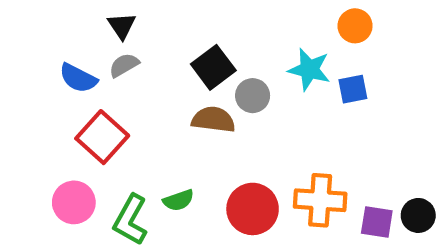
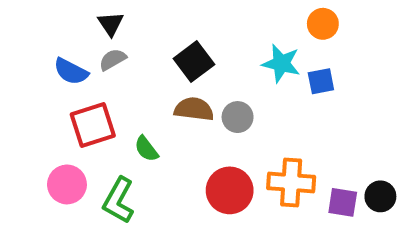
gray circle: (253, 96) -> (238, 117), moved
red square: (102, 137) -> (93, 125), turned 30
green semicircle: (178, 200) -> (146, 149), moved, turned 72

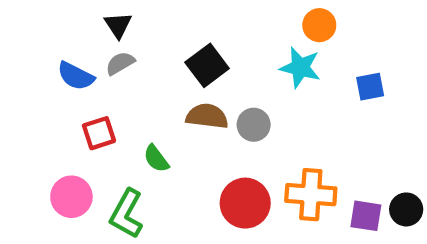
orange circle: (323, 24) -> (319, 25), moved
blue square: (321, 81) -> (370, 87), moved
red square: (93, 125) -> (99, 133), size x0.7

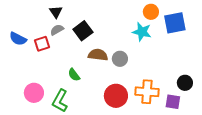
black square: (207, 65) -> (83, 31), moved
blue semicircle: (76, 76) -> (18, 39), moved
blue square: (370, 87) -> (175, 23), moved, size x1.6
red square: (99, 133) -> (42, 44), moved
black circle: (406, 209) -> (185, 83), moved

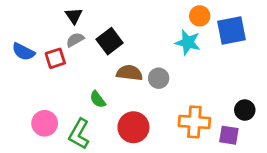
red circle: (116, 96) -> (133, 127), moved

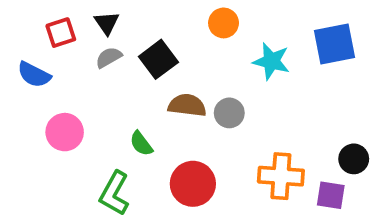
orange circle: (200, 16) -> (224, 23), moved
red square: (55, 58) -> (61, 33), moved
pink circle: (45, 123) -> (65, 132), moved

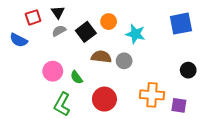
orange circle: (224, 23) -> (109, 22), moved
cyan star: (271, 61) -> (135, 34), moved
pink circle: (65, 132) -> (53, 71), moved
black circle: (354, 159) -> (188, 70), moved

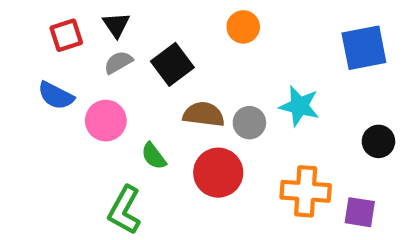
orange circle: (109, 22) -> (243, 27), moved
cyan star: (135, 34) -> (299, 106), moved
blue semicircle: (19, 40) -> (56, 96), moved
pink circle: (53, 71) -> (106, 121), moved
red circle: (104, 99) -> (218, 173), moved

